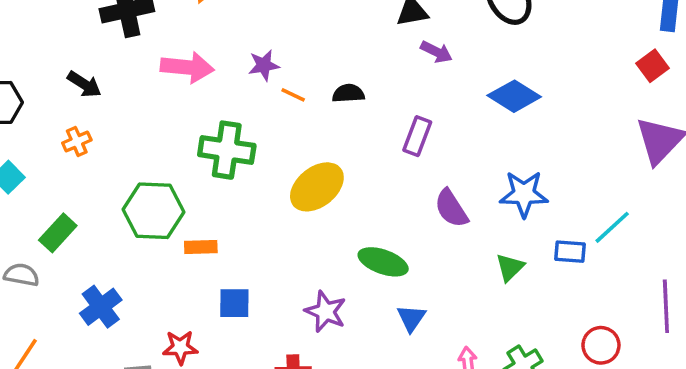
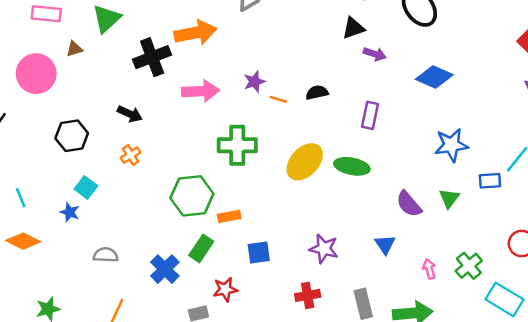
purple semicircle: (451, 208) -> (409, 204), moved
green rectangle: (58, 233) -> (201, 248), moved
green ellipse: (383, 262) -> (352, 166), moved

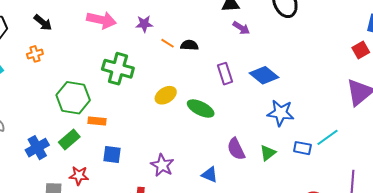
blue diamond: (434, 77) -> (264, 75), moved
orange line: (278, 99) -> (168, 43), moved
purple rectangle: (370, 115) -> (225, 74), turned -45
yellow ellipse: (305, 162) -> (166, 95), size x0.7
blue triangle: (385, 244) -> (210, 175), turned -48

